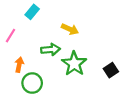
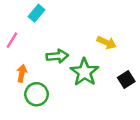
yellow arrow: (70, 29) -> (107, 43), moved

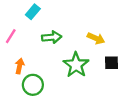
green arrow: (57, 56) -> (52, 37), moved
black square: (126, 79) -> (111, 63), moved, turned 32

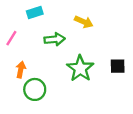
cyan rectangle: (33, 12) -> (35, 12), turned 32
yellow arrow: (96, 38) -> (84, 22), moved

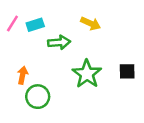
cyan rectangle: (35, 12) -> (35, 25), moved
pink line: (11, 38) -> (12, 23), moved

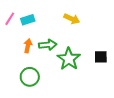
green arrow: (59, 42) -> (48, 45), moved
orange arrow: (23, 75) -> (28, 46), moved

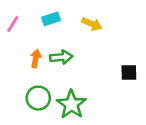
cyan rectangle: (28, 20) -> (51, 19), moved
green star: (69, 59) -> (71, 104), moved

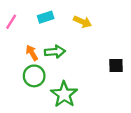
orange arrow: (36, 58) -> (32, 53), turned -42
green circle: (38, 98) -> (34, 76), moved

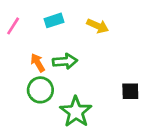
black square: (116, 66) -> (130, 91), moved

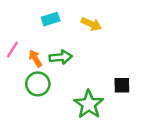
pink line: (13, 26) -> (12, 50), moved
green star: (76, 112) -> (89, 104), moved

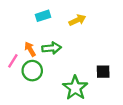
yellow arrow: (91, 24) -> (77, 20), turned -49
pink line: (12, 50) -> (13, 61), moved

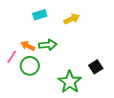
orange arrow: (30, 49) -> (28, 46), turned -32
black square: (103, 72) -> (96, 67), turned -32

